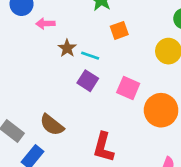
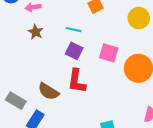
brown star: (67, 48) -> (36, 32), moved
red L-shape: (103, 147) -> (77, 81), moved

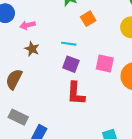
brown semicircle: (48, 91) -> (14, 79), moved, turned 90

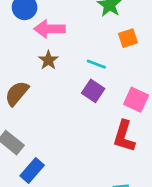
pink arrow: (28, 25) -> (49, 29), size x1.5
red L-shape: (76, 93) -> (124, 136), moved

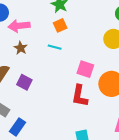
orange square: (128, 38) -> (60, 25), moved
purple square: (93, 91) -> (24, 82), moved

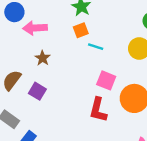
cyan line: (55, 47) -> (96, 47), moved
brown star: (21, 48) -> (43, 58), moved

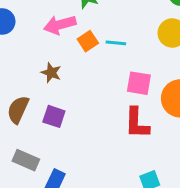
pink arrow: (35, 28) -> (60, 25), moved
orange square: (81, 30) -> (88, 41), moved

